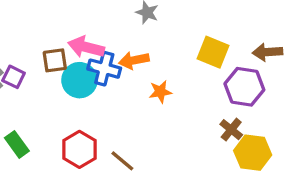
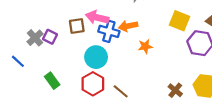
cyan circle: (79, 80) -> (96, 57), moved
brown cross: (231, 130) -> (175, 90), moved

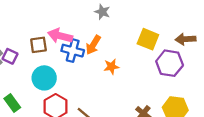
orange arrow: (128, 26) -> (93, 45), turned -48
cyan circle: (96, 57) -> (44, 78), moved

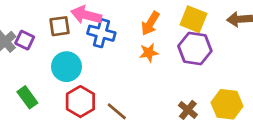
orange arrow: (93, 45) -> (150, 23), moved
purple hexagon: (170, 63) -> (195, 49), moved

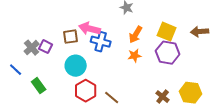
green rectangle: (27, 97) -> (39, 86), moved

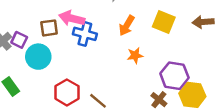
purple hexagon: (168, 53) -> (174, 76), moved
orange star: (135, 56) -> (135, 55), moved
cyan circle: (76, 66) -> (38, 57), moved

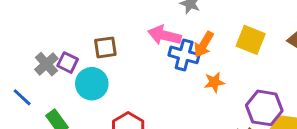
pink arrow: (72, 18) -> (164, 35), moved
blue cross: (85, 34) -> (184, 55), moved

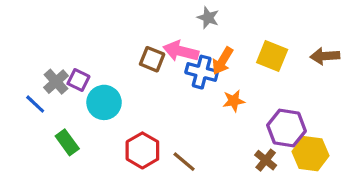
brown square: (105, 47) -> (152, 59), moved, turned 30
blue line: (22, 97) -> (35, 104), moved

